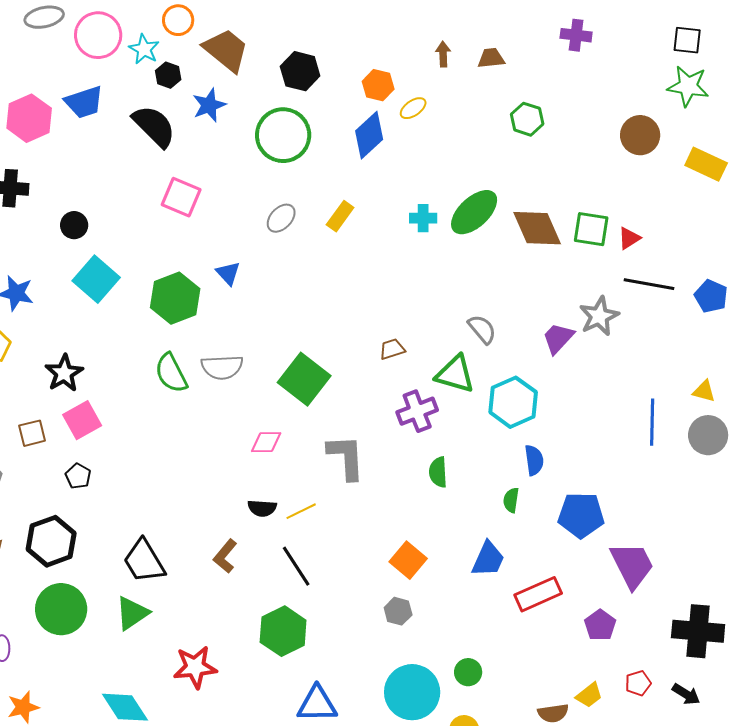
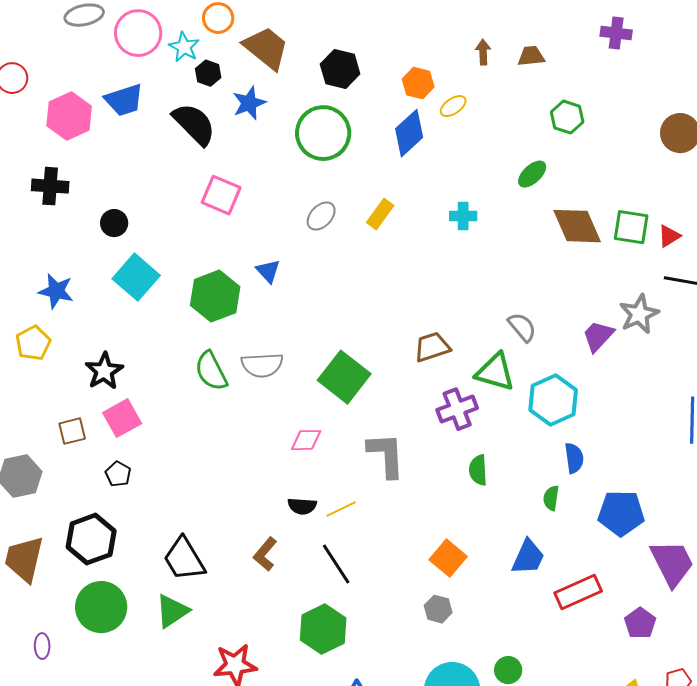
green ellipse: (474, 212) -> (532, 174), moved, size x0.6
brown trapezoid: (392, 349) -> (432, 347), size x1.4

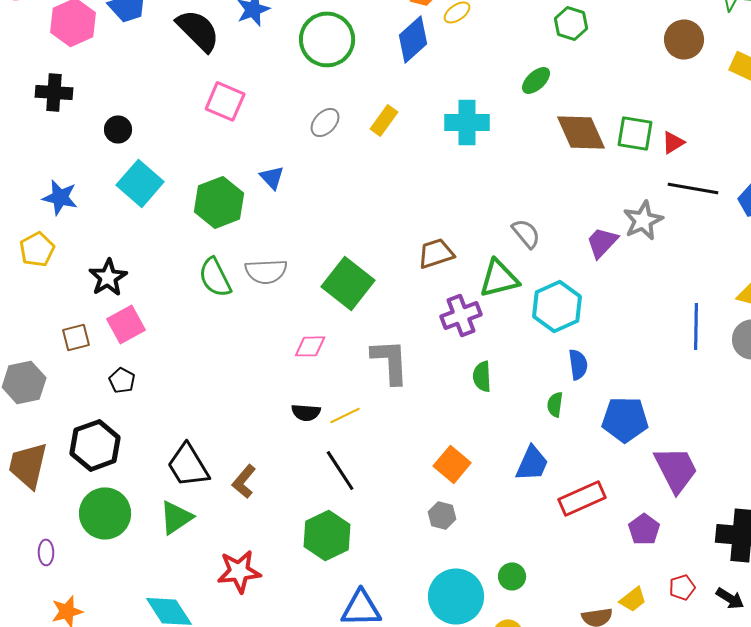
cyan cross: (463, 216) -> (467, 122), size x1.6
green triangle: (495, 372) -> (499, 278), turned -30
brown L-shape: (265, 554) -> (244, 481), moved

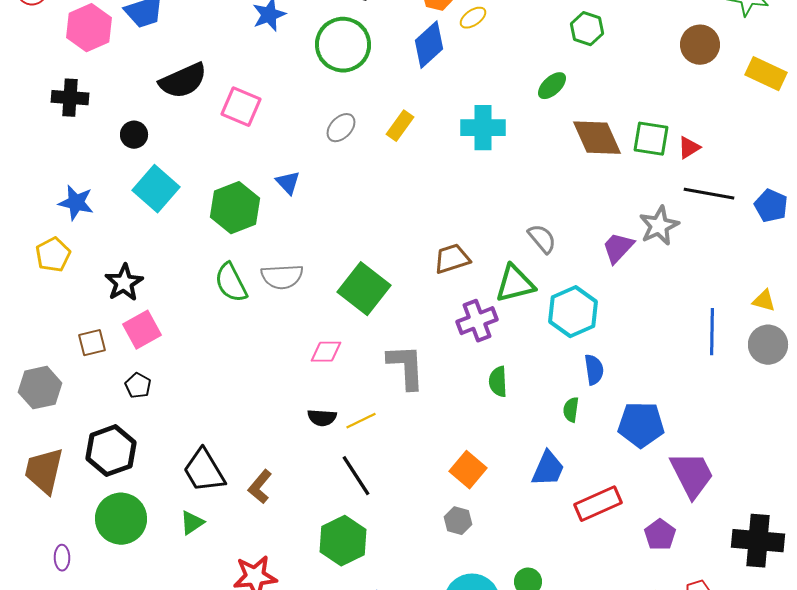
black semicircle: (198, 30) -> (183, 81), moved, turned 111
green triangle: (176, 517) -> (192, 523), size x0.7

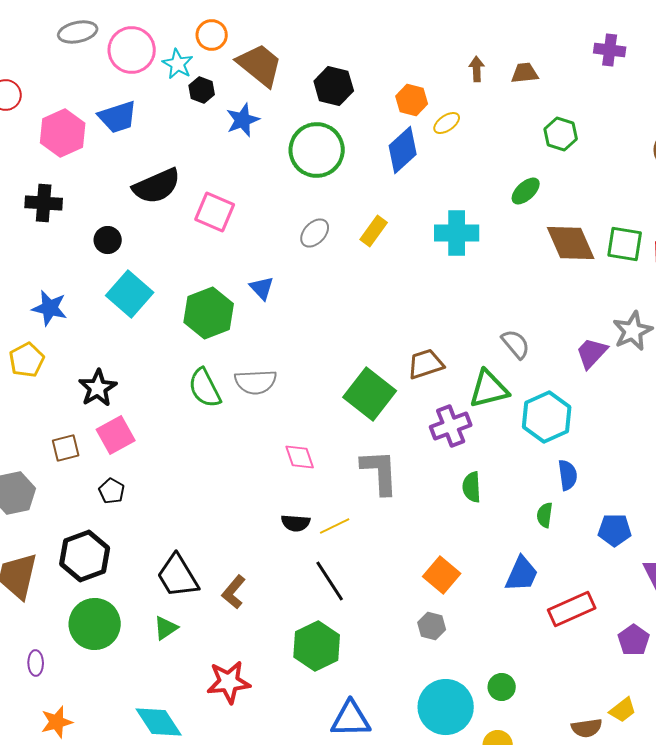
green square: (364, 289) -> (370, 394), moved
pink diamond: (326, 352) -> (300, 457), turned 72
blue pentagon: (641, 425) -> (615, 530), size x0.7

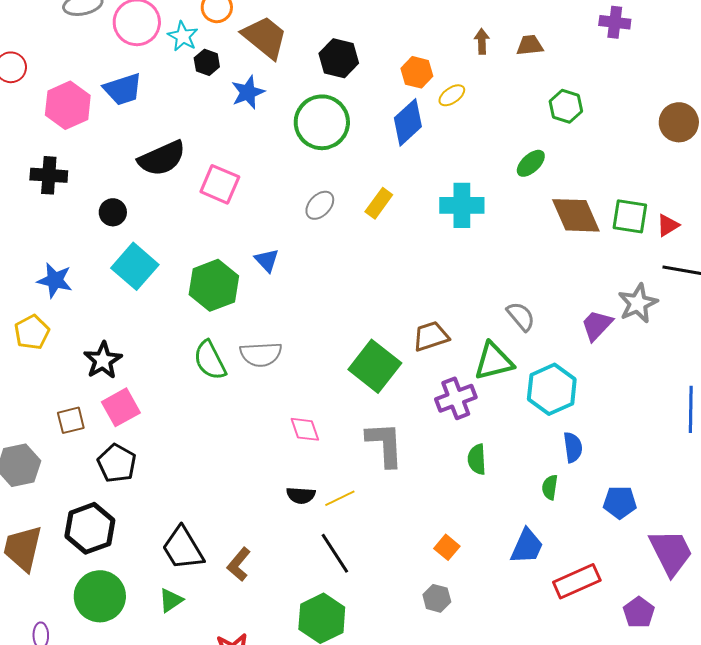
black pentagon: (112, 491) -> (117, 463), size x1.5
orange square: (442, 575) -> (447, 547), size x0.7

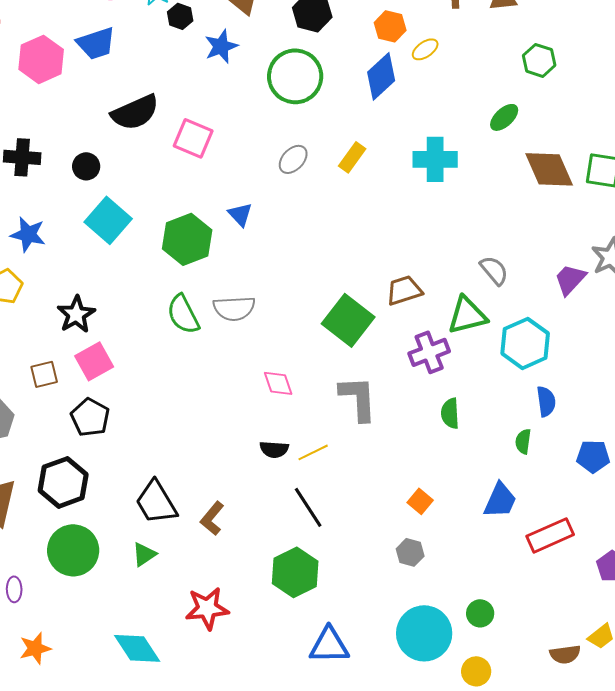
black cross: (49, 175) -> (22, 157), moved

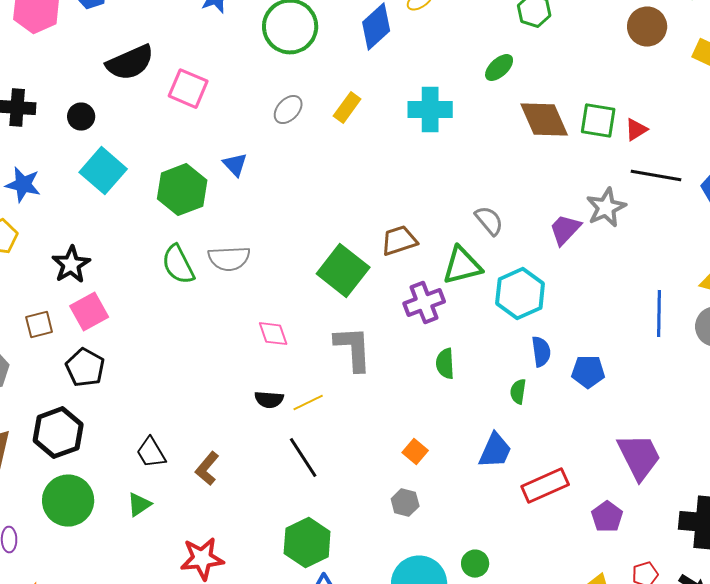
blue pentagon: (593, 456) -> (588, 372), moved
black trapezoid: (156, 502) -> (151, 453), size x0.7
green hexagon: (295, 572) -> (307, 543), moved

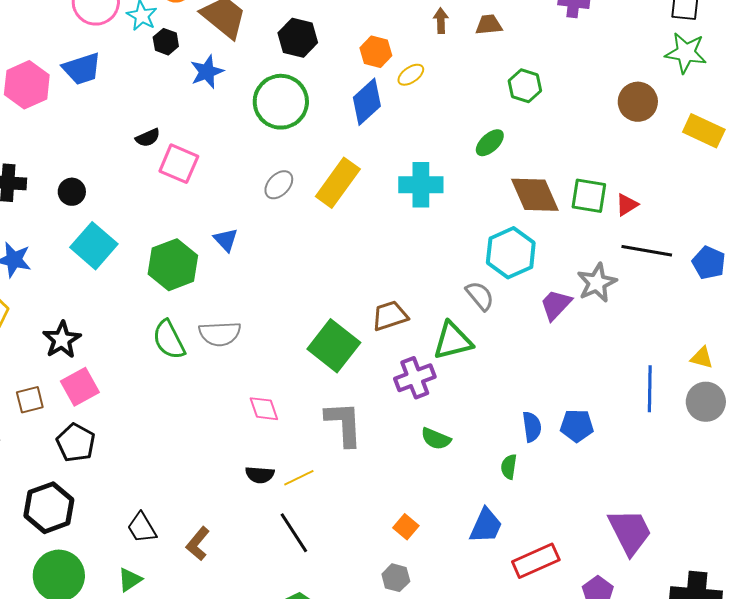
black semicircle: (130, 63) -> (148, 138), moved, size x0.5
yellow rectangle: (347, 108) -> (338, 183), size x1.6
cyan hexagon: (520, 294) -> (511, 253), moved
green semicircle: (445, 364) -> (436, 439), turned -64
blue pentagon: (588, 372) -> (577, 426), moved

